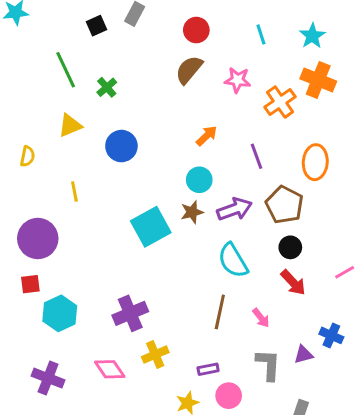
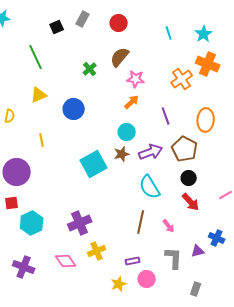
red circle: (196, 30) -> (119, 23), moved
pink star: (237, 80) -> (136, 79), moved
green cross: (107, 87) -> (90, 69), moved

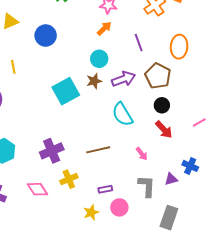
brown line: (141, 222) -> (98, 150), moved, turned 65
gray rectangle: (196, 289) -> (169, 218), size x1.6

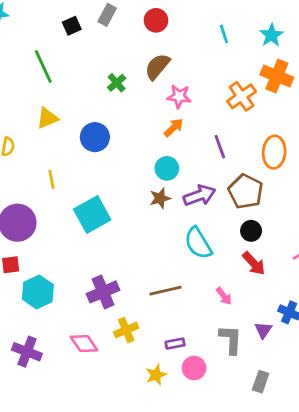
cyan square: (66, 91) -> (92, 215), moved
purple triangle: (171, 179) -> (263, 330), turned -40
gray rectangle: (169, 218) -> (261, 382), size x0.7

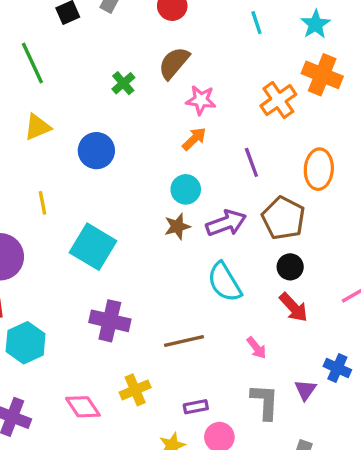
cyan square: (92, 215) -> (93, 247), turned -30
purple cross: (103, 292) -> (110, 321), moved, turned 36

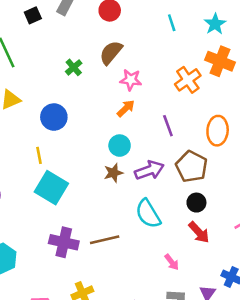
yellow line: (42, 203) -> (39, 155), moved
brown line: (184, 341) -> (105, 240), moved

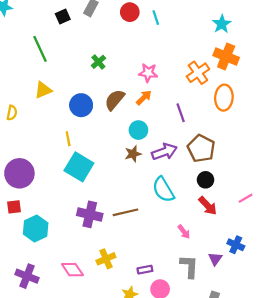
cyan line: (172, 23) -> (156, 18), moved
brown semicircle: (111, 53) -> (115, 100), moved
orange ellipse: (218, 131) -> (224, 98), moved

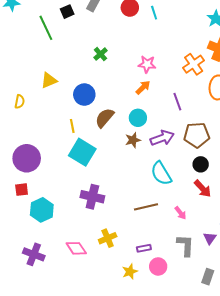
green line: (40, 49) -> (46, 28), moved
brown semicircle: (115, 100) -> (105, 118), moved
brown pentagon: (201, 148) -> (197, 135), turned -30
brown line: (125, 212) -> (146, 207), moved

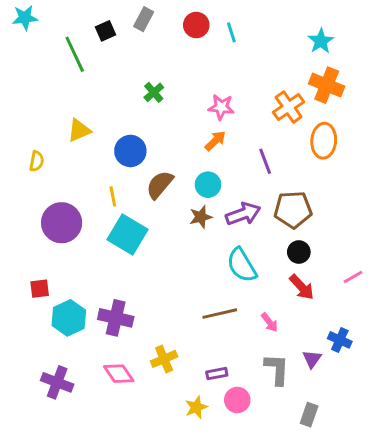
purple circle: (27, 158) -> (62, 223), moved
purple cross: (92, 197) -> (116, 318), moved

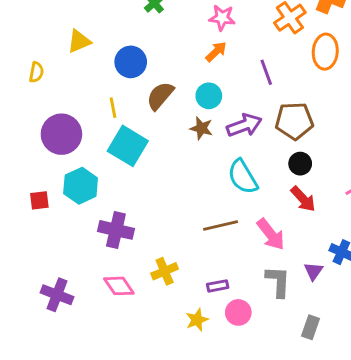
brown star: (201, 217) -> (201, 128), turned 30
cyan hexagon: (69, 318) -> (81, 186), moved
pink arrow: (270, 322) -> (271, 234), size x1.6

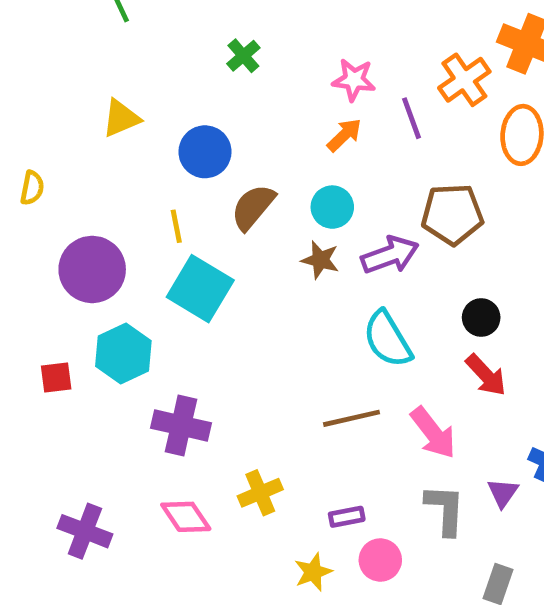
yellow semicircle: (36, 72) -> (32, 188), moved
purple line: (266, 72) -> (412, 118), moved
brown pentagon: (294, 121) -> (452, 214), moved

